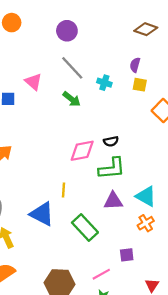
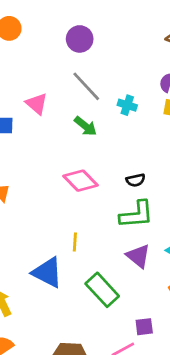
pink diamond: (82, 151) -> (80, 181), moved, turned 56
purple triangle: (113, 201) -> (138, 256), turned 42
purple square: (127, 255) -> (144, 327), moved

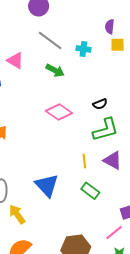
yellow line: (75, 242) -> (84, 161), moved
blue triangle: (47, 272) -> (47, 185), turned 30
green rectangle: (102, 290) -> (90, 191), size x0.7

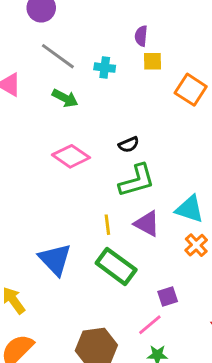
green rectangle: (90, 191) -> (116, 266), size x1.5

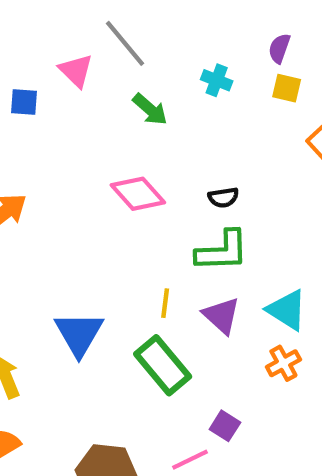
gray line: (58, 56) -> (125, 43), moved
purple square: (168, 297) -> (225, 426), turned 36

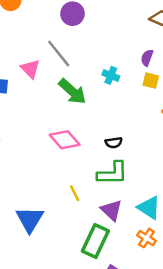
green arrow: (150, 109) -> (72, 92), size x1.4
yellow line: (165, 303) -> (75, 193), moved, turned -35
orange cross: (283, 363) -> (147, 238), turned -30
green rectangle: (163, 365) -> (95, 241), moved, turned 64

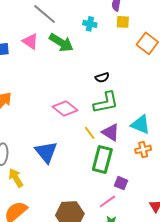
pink triangle: (30, 69) -> (30, 41), moved
pink diamond: (65, 140) -> (65, 109), moved
yellow line: (75, 193) -> (90, 133), moved
orange cross: (147, 238) -> (143, 149), turned -35

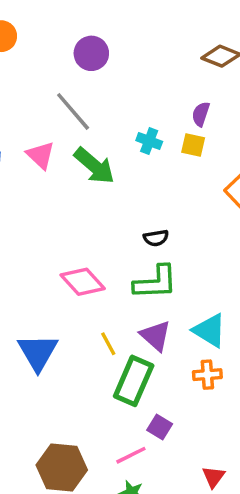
yellow square: (123, 22) -> (193, 145), moved
yellow line: (90, 133) -> (108, 344), moved

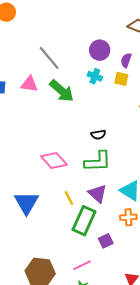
purple circle: (91, 53) -> (100, 50), moved
pink triangle: (41, 155) -> (29, 84), turned -36
purple square: (160, 427) -> (106, 241), moved, turned 32

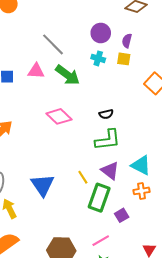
pink diamond: (54, 161) -> (59, 116), moved

